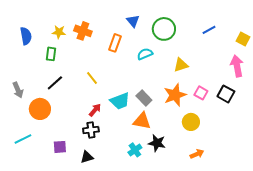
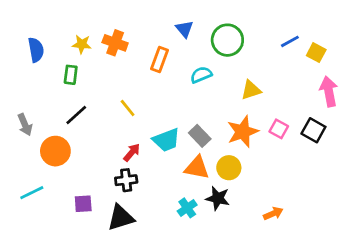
yellow square: (243, 39) -> (316, 53), moved
yellow circle: (191, 122) -> (229, 168), moved
black triangle: (87, 157) -> (121, 218), size x1.5

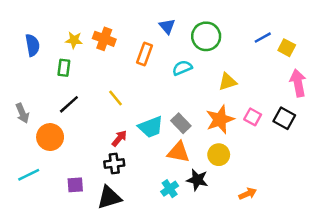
yellow circle: (229, 168) -> (219, 155), moved

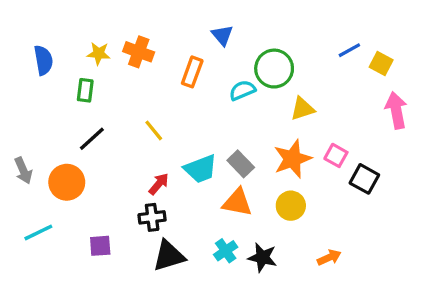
green circle: (206, 36) -> (274, 69), moved
gray arrow: (22, 113) -> (23, 171), moved
black square: (284, 118) -> (364, 179), moved
black star: (197, 180) -> (262, 257), moved
black triangle: (109, 197) -> (169, 256), moved

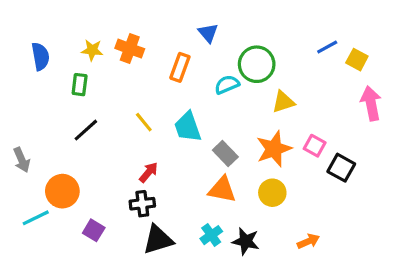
cyan trapezoid: (201, 169) -> (188, 127), moved, turned 92
orange circle: (67, 182) -> (62, 191), moved
purple square: (100, 246) -> (94, 230), turned 35

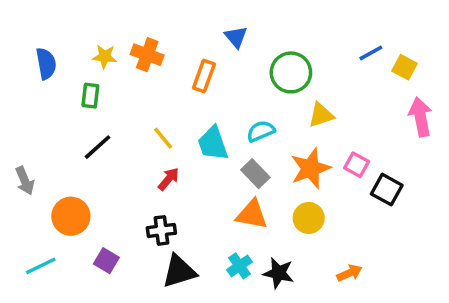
cyan semicircle: (227, 85) -> (261, 131), moved
red arrow: (149, 172) -> (168, 179), moved
cyan line: (36, 218) -> (41, 266), moved

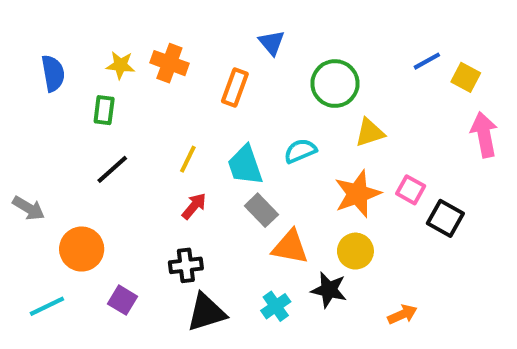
yellow line: (163, 138) -> (188, 159), turned 65
gray rectangle: (255, 174) -> (261, 210), moved
gray arrow: (25, 181) -> (29, 208), turned -36
black star: (279, 273) -> (329, 290), moved

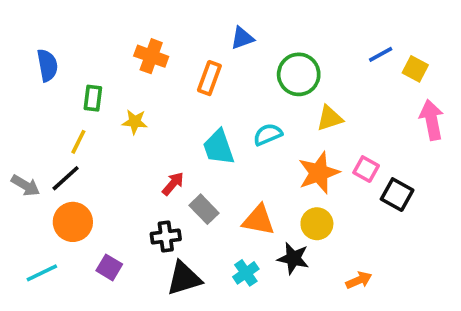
blue triangle: (272, 43) -> (242, 38), turned 50
yellow star: (120, 65) -> (135, 122), moved
yellow line: (188, 159) -> (78, 142), moved
black line: (112, 169) -> (66, 178), moved
gray rectangle: (261, 210) -> (204, 209), moved

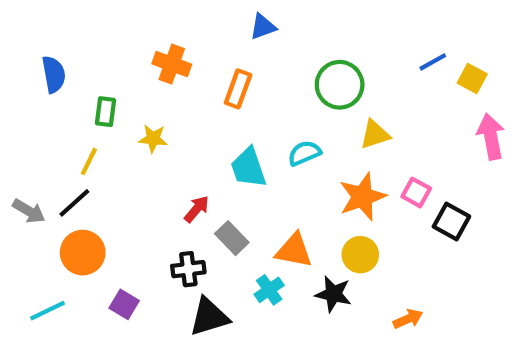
blue triangle: (242, 38) -> (263, 27), moved
cyan cross: (246, 273) -> (269, 290), moved

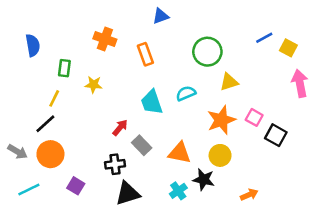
orange rectangle: (238, 89) -> (145, 54), turned -40
gray arrow: (29, 211) -> (18, 152), moved
cyan cross: (269, 290) -> (178, 191), moved

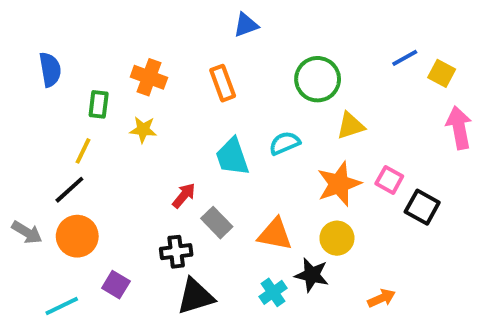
orange cross: (105, 39) -> (149, 77), moved
cyan line: (29, 190) -> (62, 306), moved

